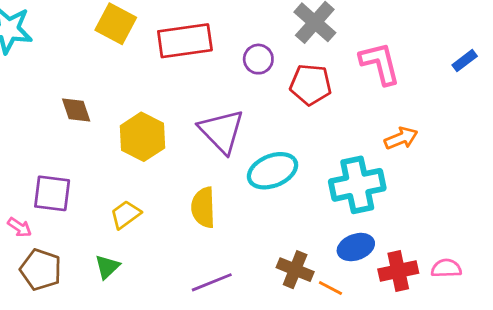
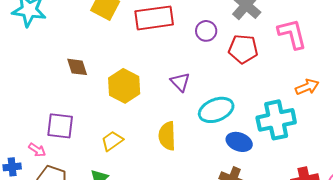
purple triangle: (222, 131) -> (180, 82), size x0.6
blue ellipse: (356, 247) -> (239, 142), moved, turned 40

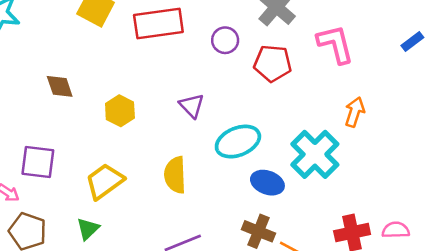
yellow hexagon: (124, 86) -> (120, 111), size x0.7
orange arrow: (307, 87) -> (355, 112), turned -50
cyan cross: (276, 120) -> (315, 154), turned -33
yellow trapezoid: (112, 141) -> (105, 181), size x1.4

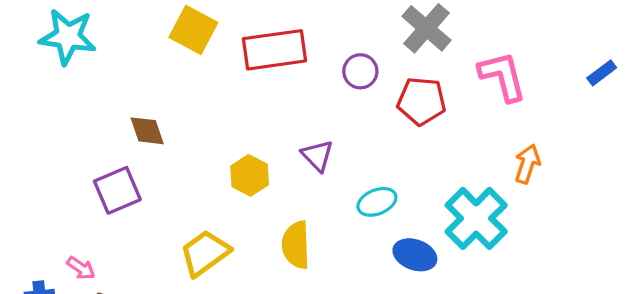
yellow hexagon: (120, 111) -> (250, 175), moved
cyan ellipse: (238, 142) -> (377, 202), size x0.7
purple square: (38, 162) -> (117, 190), moved, turned -30

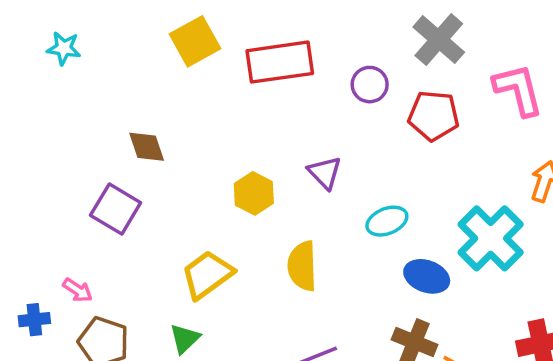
yellow square: (193, 30) -> (195, 41), turned 33
cyan star: (68, 37) -> (64, 48), size x0.6
purple square: (117, 190) -> (116, 209), turned -36

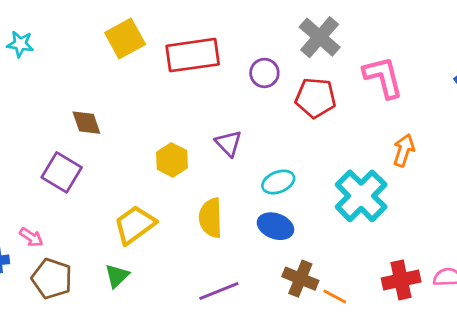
blue ellipse: (427, 276) -> (275, 226), moved

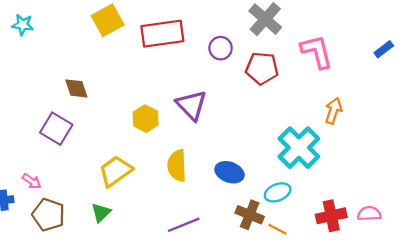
purple triangle: (229, 143) -> (191, 105), size x1.4
cyan ellipse: (278, 182) -> (278, 192), moved

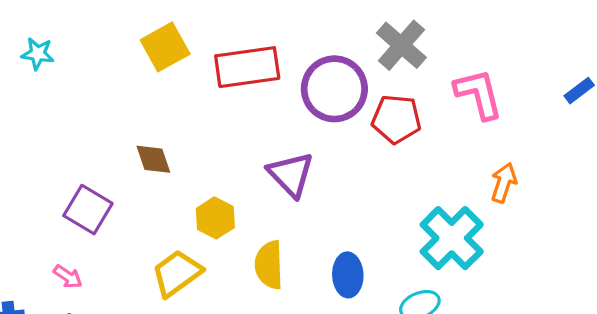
purple circle: (221, 48) -> (334, 89), size x1.8
brown diamond: (76, 88) -> (153, 159), moved
yellow hexagon: (146, 119) -> (215, 218), moved
blue ellipse: (230, 172) -> (348, 275), turned 68
pink arrow: (32, 181) -> (68, 277), moved

